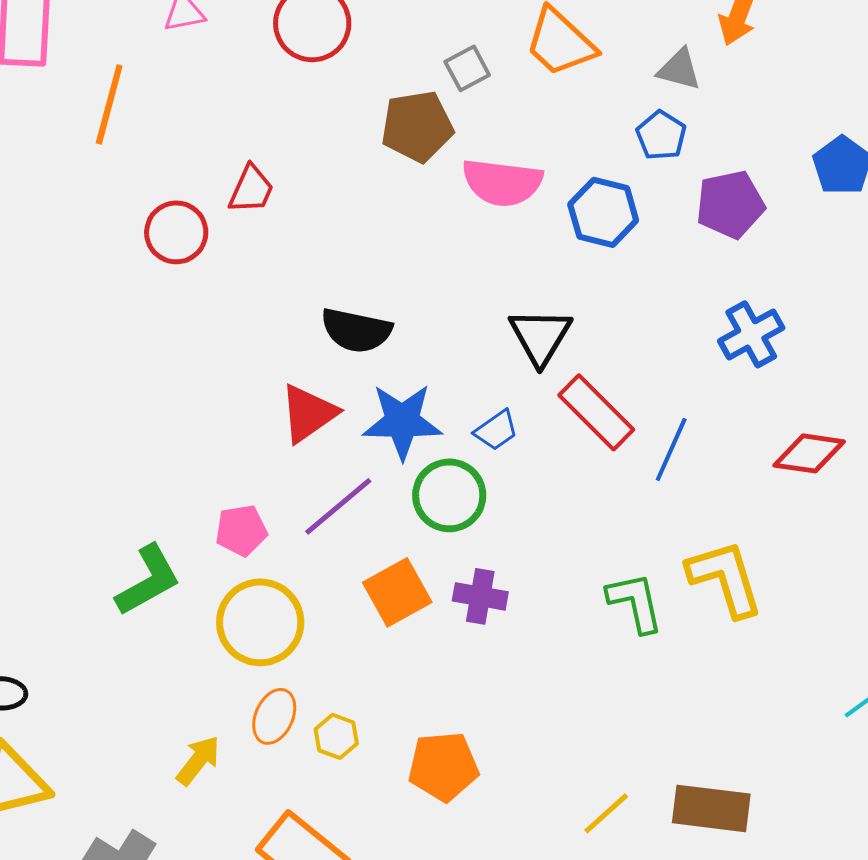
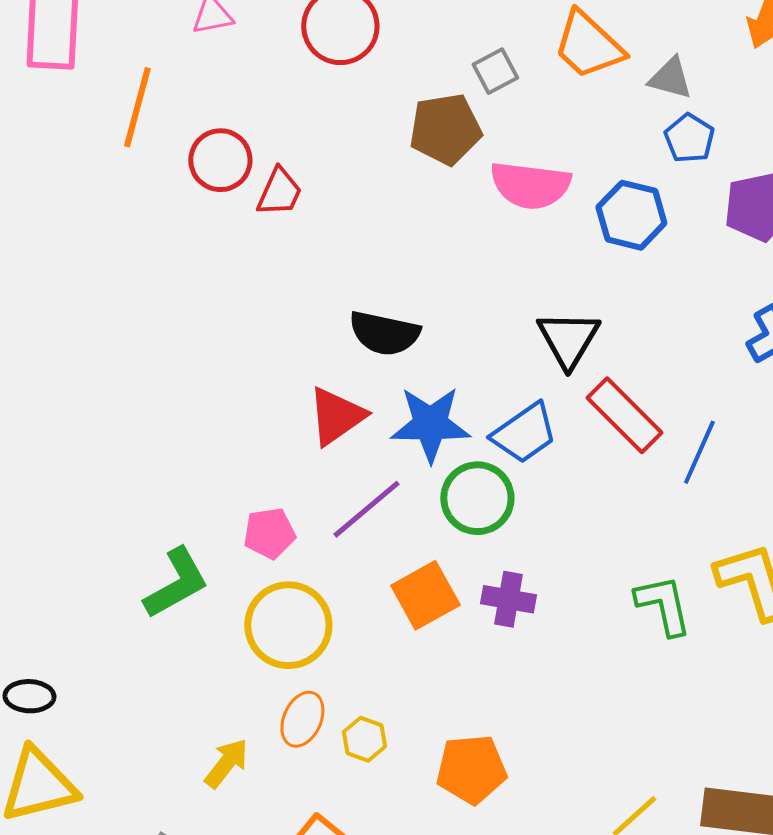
gray triangle: (679, 69) -> (670, 78), moved
red circle: (176, 232) -> (220, 160), moved
blue trapezoid: (496, 430) -> (524, 433), size x1.5

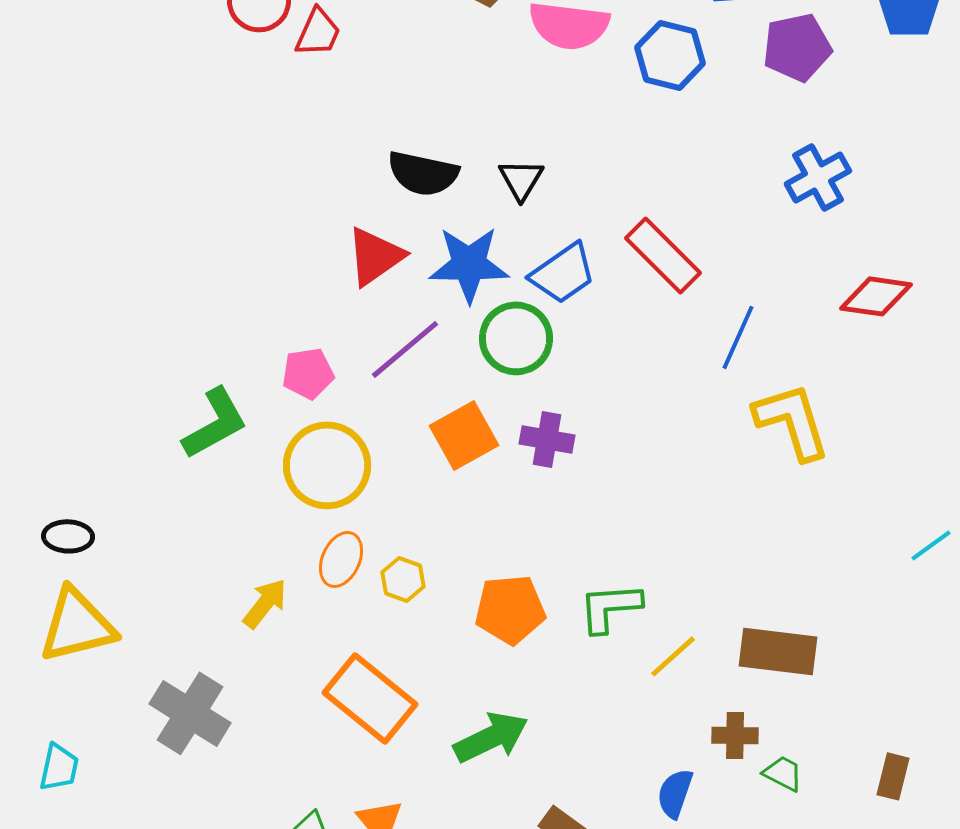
black triangle: (568, 339) -> (521, 179), moved, size x0.7
blue line: (699, 452) -> (738, 337), moved
green L-shape: (663, 605) -> (610, 607), moved, turned -82

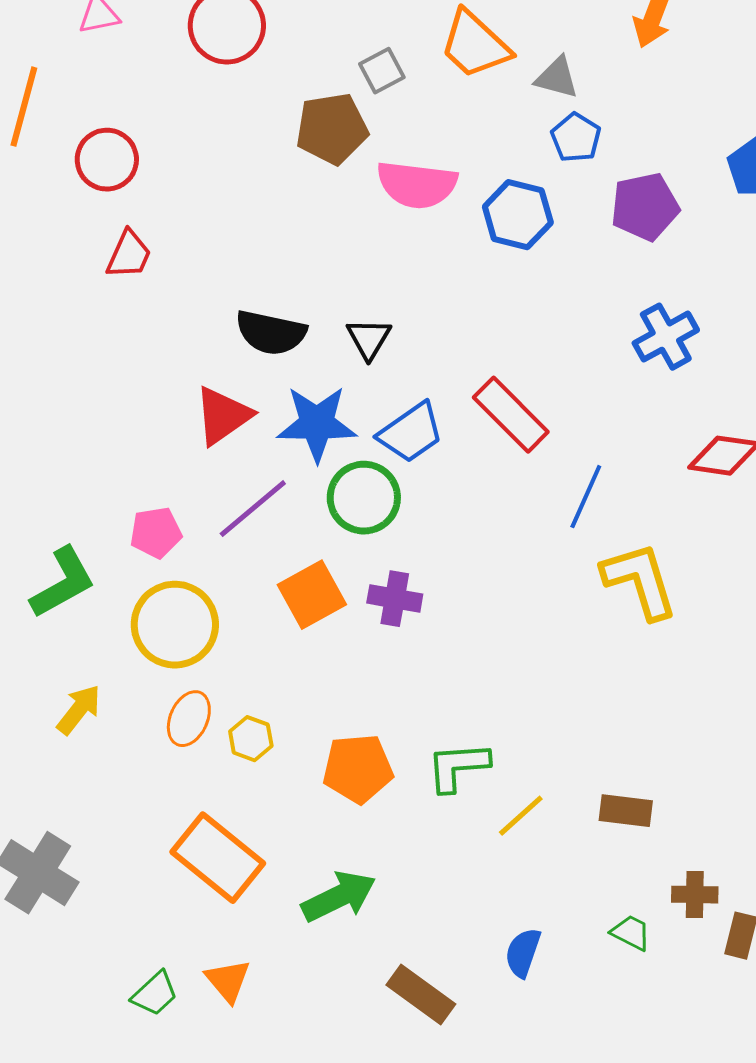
red trapezoid: (318, 32) -> (129, 255), moved
yellow arrow: (265, 603) -> (79, 710), moved
brown rectangle: (778, 651) -> (626, 811), size x0.7
brown cross: (735, 735) -> (695, 895), moved

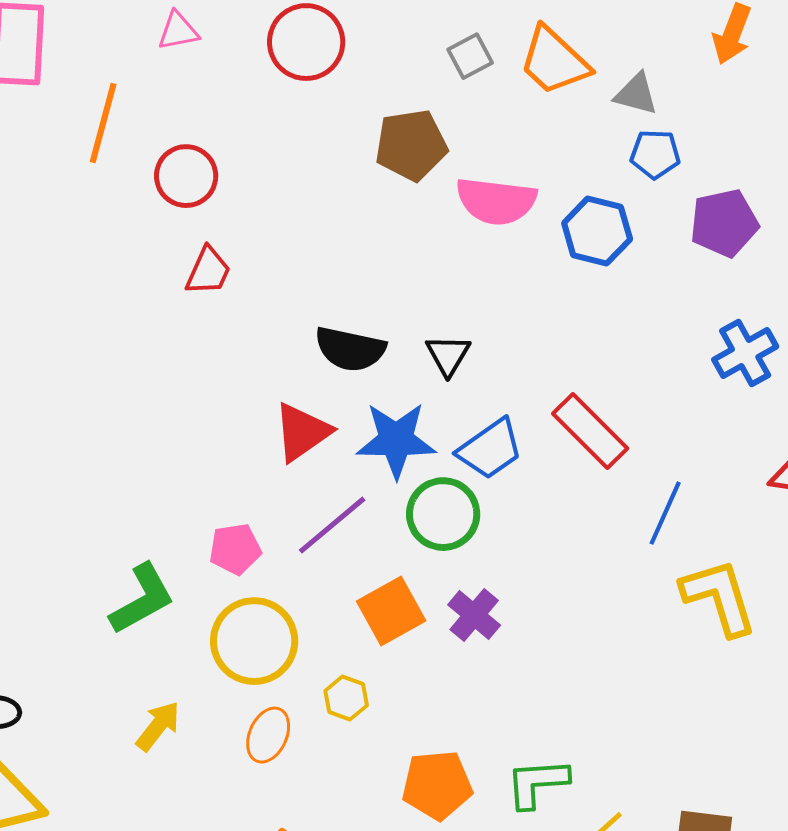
gray square: (382, 71) -> (470, 56), moved
blue pentagon: (576, 138) -> (655, 154), turned -30
purple cross: (395, 599) -> (474, 615), turned 30
yellow hexagon: (251, 739) -> (346, 698), moved

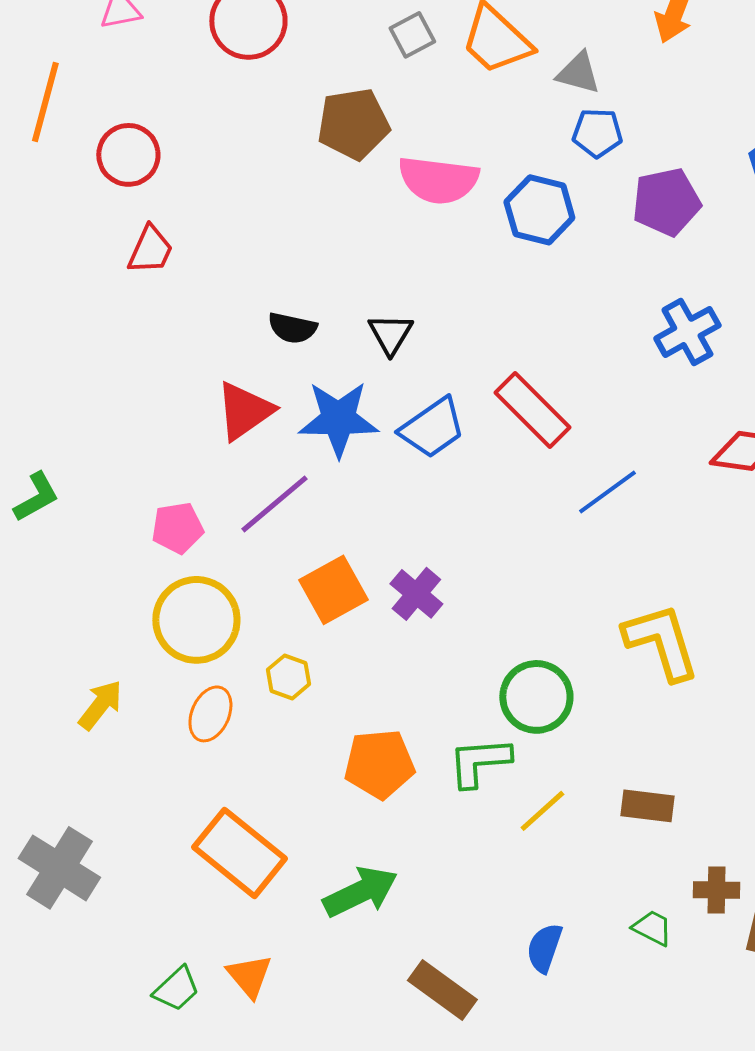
black semicircle: (350, 349) -> (292, 328), size x0.7
blue line: (665, 513) -> (607, 492), turned 30
green circle: (443, 514) -> (536, 697), moved
yellow L-shape: (719, 597) -> (661, 642), moved
green L-shape: (142, 599) -> (36, 497), moved, size x0.7

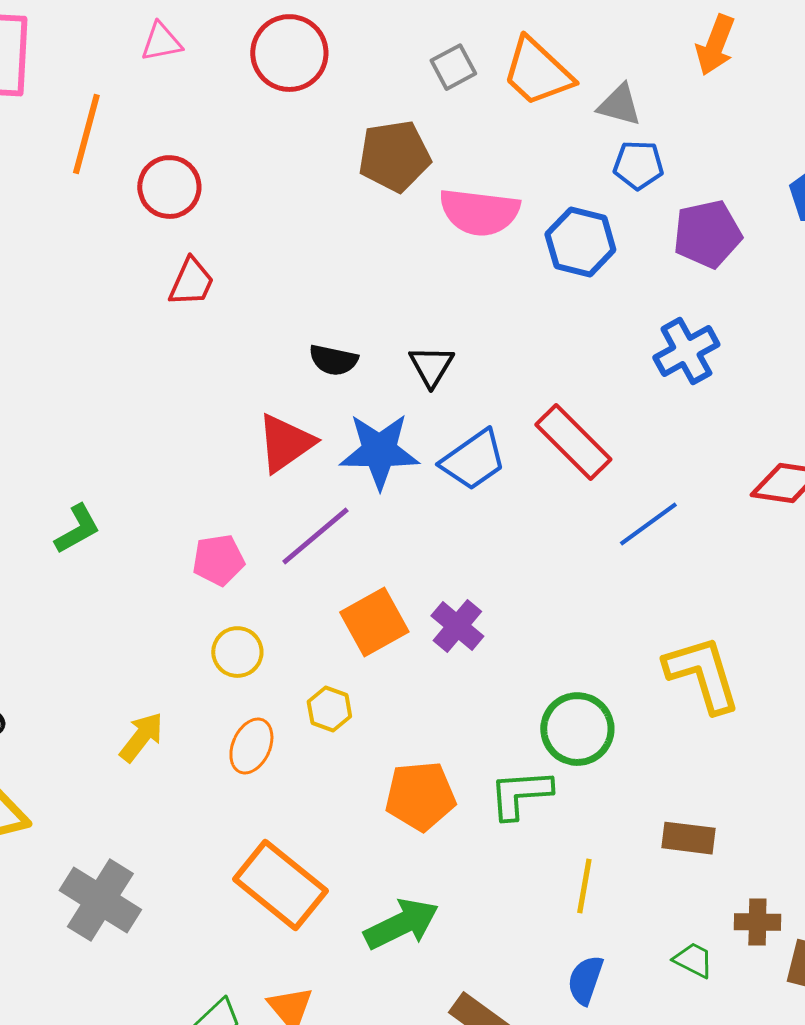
blue cross: (687, 332) -> (686, 351), moved
yellow circle: (196, 620) -> (237, 652), size x0.6
yellow line: (542, 811) -> (584, 886), moved, turned -38

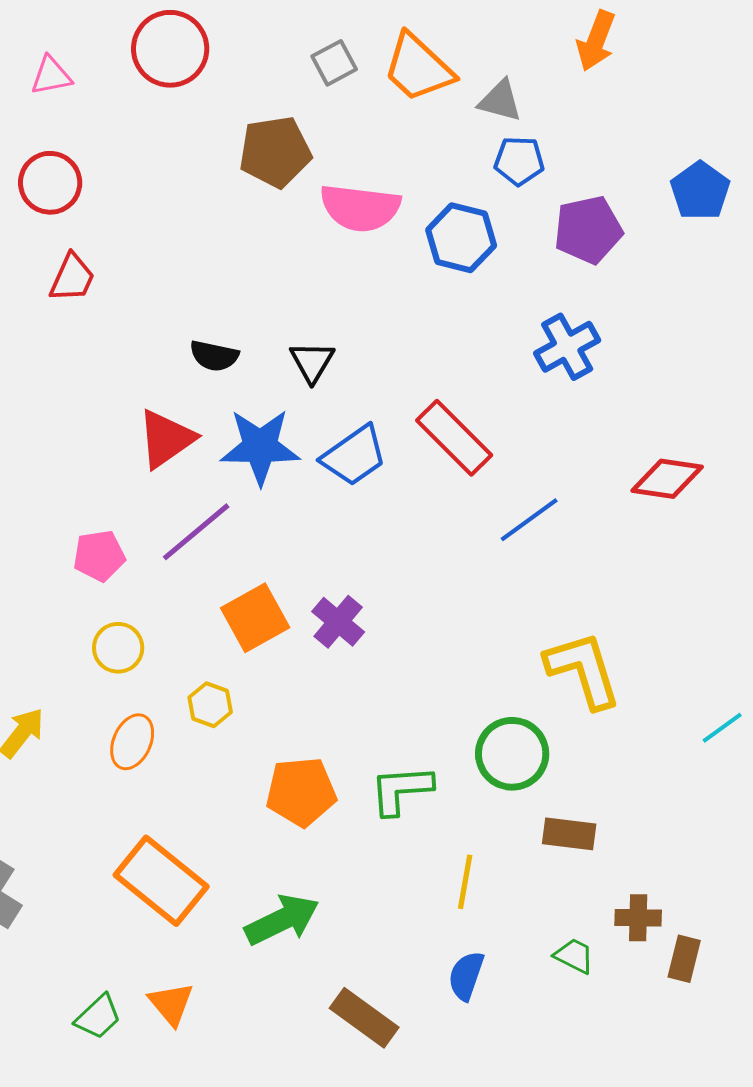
pink triangle: (161, 42) -> (51, 76), moved
green circle: (577, 729) -> (512, 754), moved

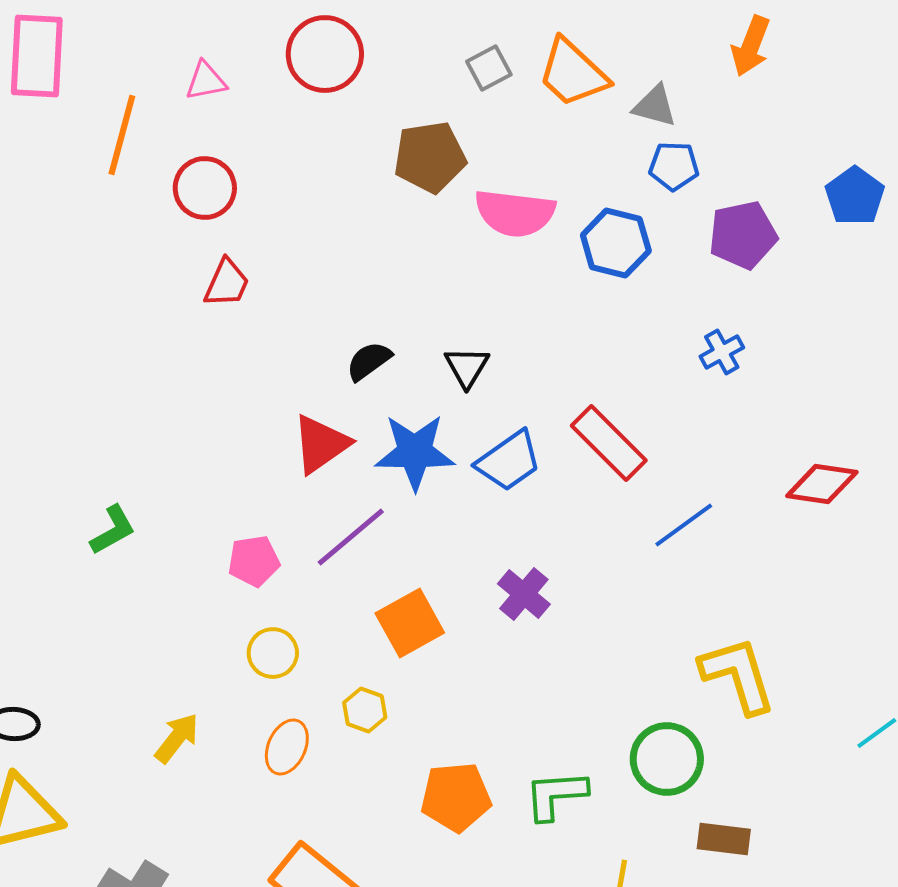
blue cross: (567, 347) -> (722, 352), size x0.7
black semicircle: (214, 356) -> (369, 361), turned 132
purple cross: (338, 622) -> (524, 594), moved

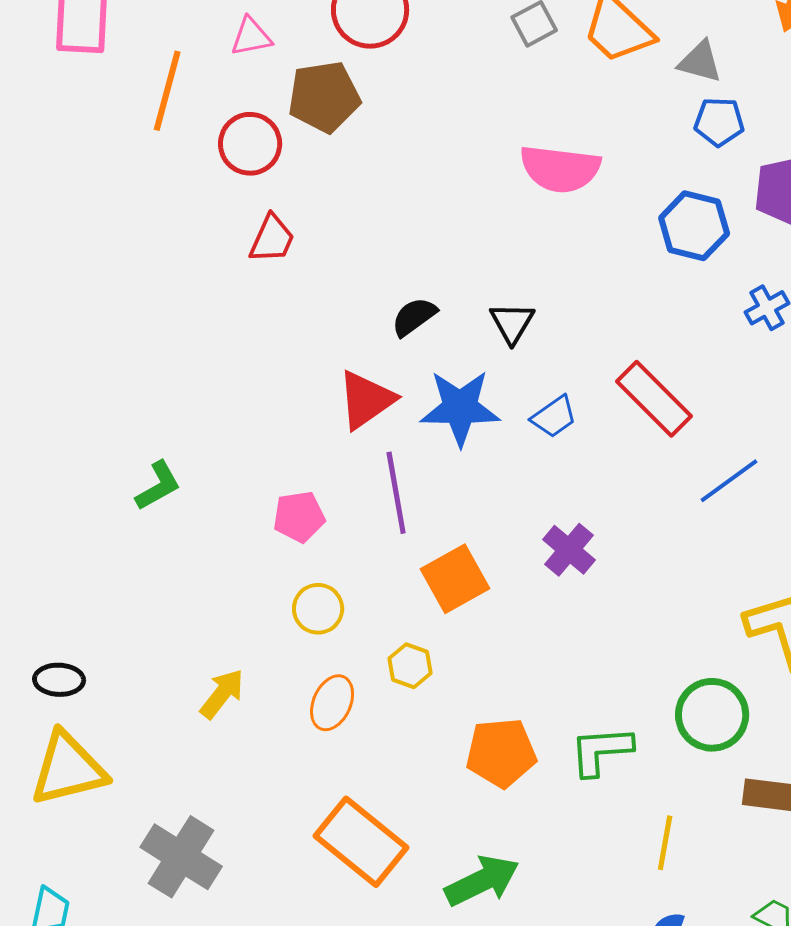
brown pentagon: (430, 157) -> (324, 97), moved
blue hexagon: (616, 243) -> (694, 226), moved
blue trapezoid: (509, 461) -> (554, 417), size x0.7
purple line: (351, 537) -> (396, 493), turned -60

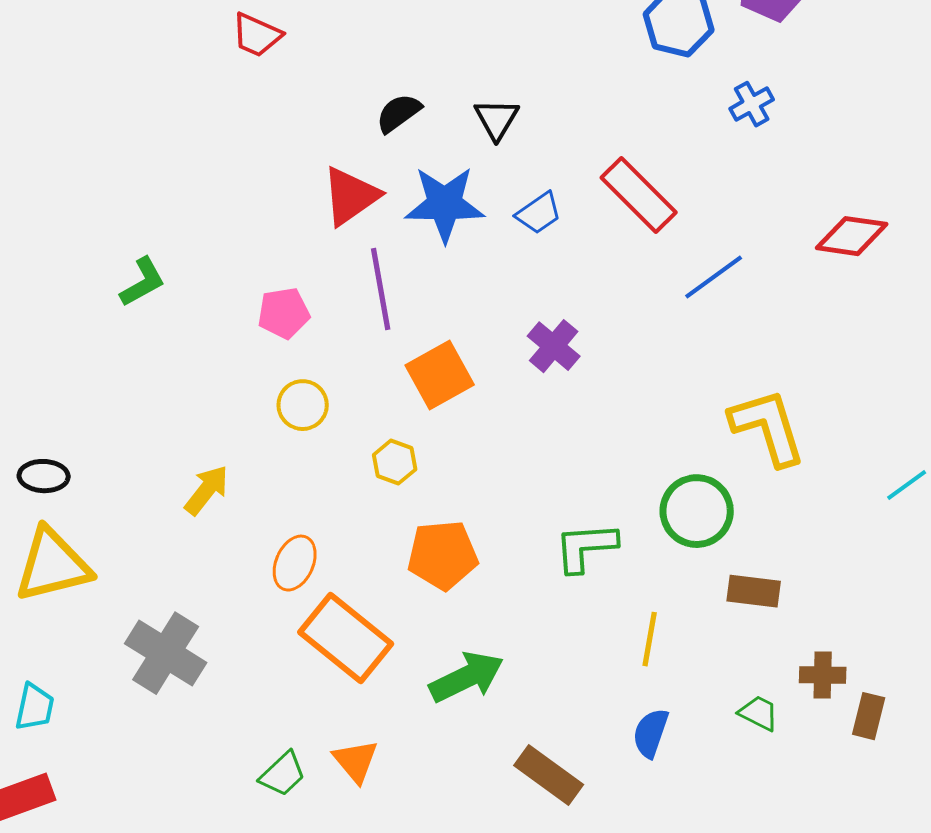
red trapezoid: (272, 239) -> (257, 35), turned 90
orange ellipse: (332, 703) -> (295, 563), moved
orange pentagon: (501, 753) -> (443, 555), moved

